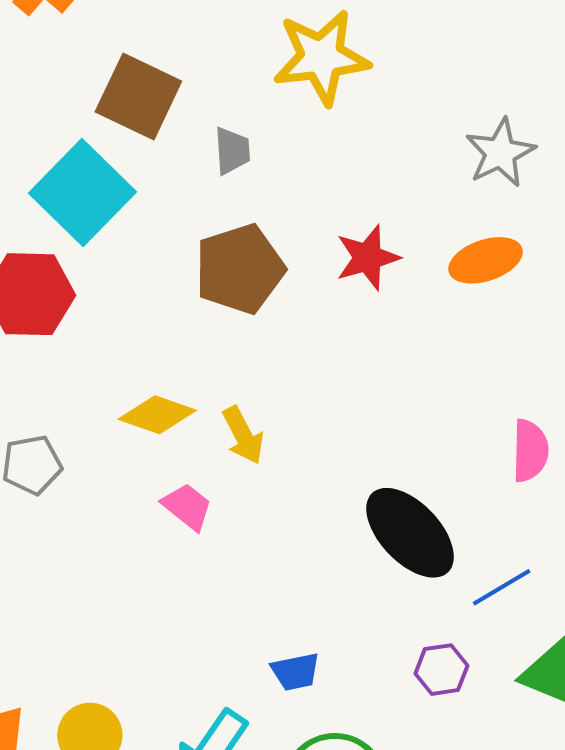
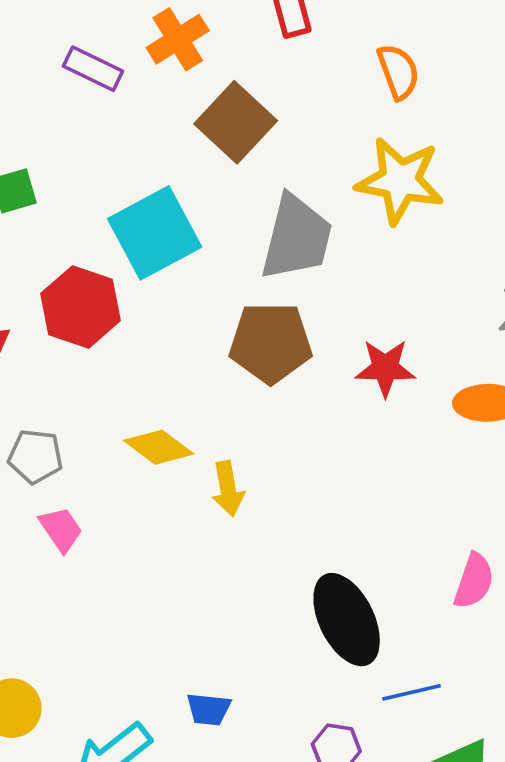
brown square: (138, 97) -> (236, 122), moved
gray trapezoid: (232, 151) -> (296, 238), size x2.0
pink trapezoid: (187, 507) -> (61, 529), moved

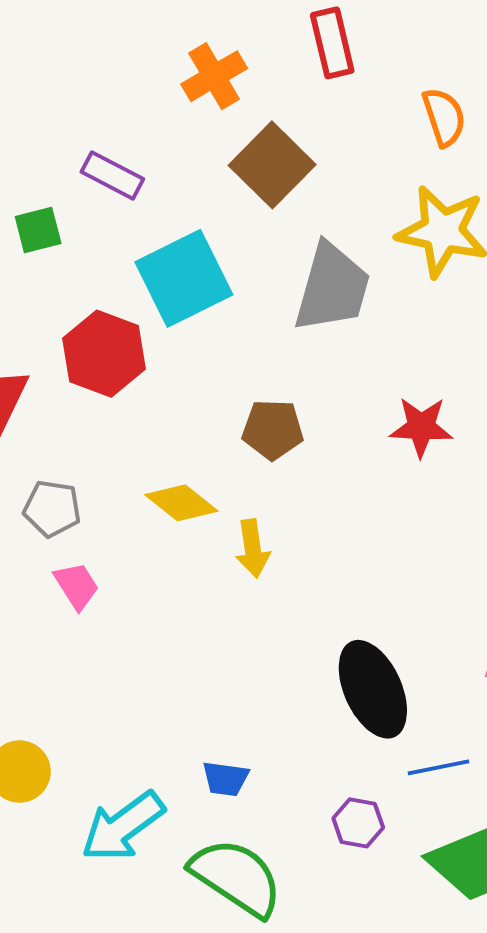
purple rectangle: (93, 69) -> (112, 175), moved
brown pentagon: (271, 343) -> (273, 430), moved, size x0.7

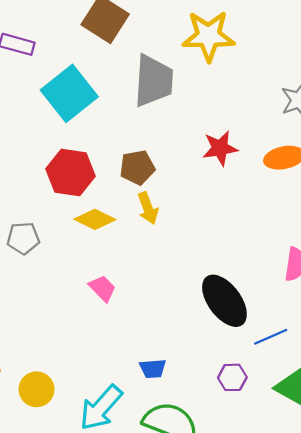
red hexagon: (104, 354) -> (71, 173), moved
yellow arrow: (253, 548) -> (148, 208), moved
pink trapezoid: (77, 586) -> (102, 288), moved

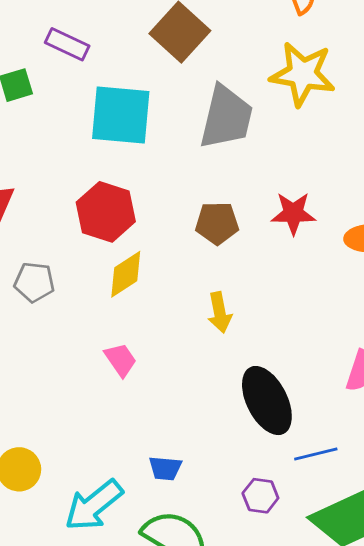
cyan square: (69, 93) -> (121, 115), turned 34
brown pentagon: (137, 167) -> (217, 223), moved
yellow arrow: (148, 208) -> (220, 312), moved
yellow diamond: (95, 219) -> (126, 274), turned -69

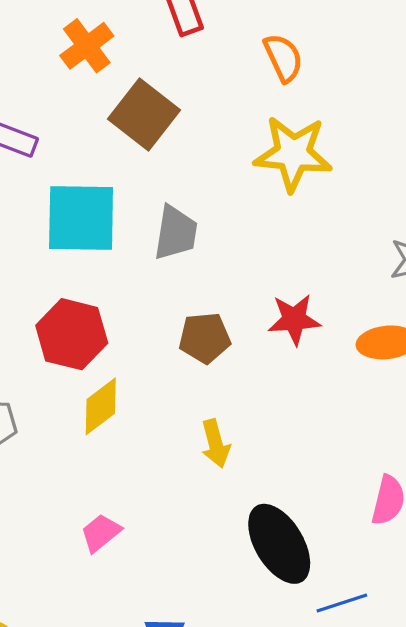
gray trapezoid: (226, 117) -> (176, 233), moved, size x0.7
pink trapezoid: (120, 360) -> (101, 533), moved, turned -90

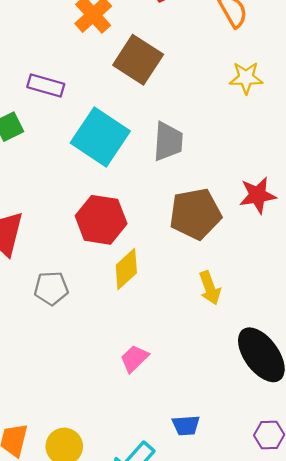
yellow star: (293, 154) -> (246, 78), size x0.6
cyan square: (81, 218) -> (100, 137), turned 38
brown pentagon: (205, 338) -> (195, 214), size x1.4

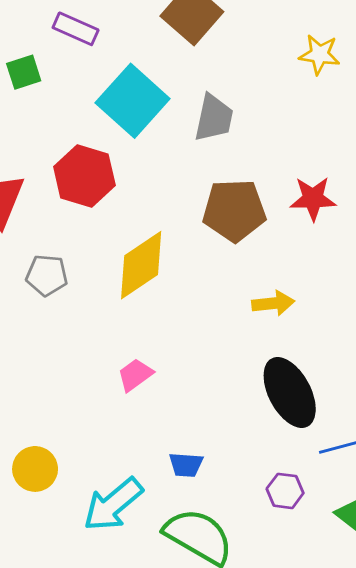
red hexagon: (101, 220) -> (84, 176), moved
yellow diamond: (126, 269) -> (141, 265), size x1.4
yellow arrow: (210, 288) -> (273, 303), moved, turned -84

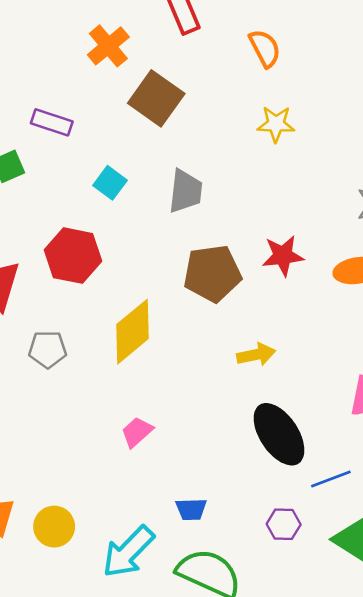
cyan square: (133, 101) -> (110, 183), size x0.5

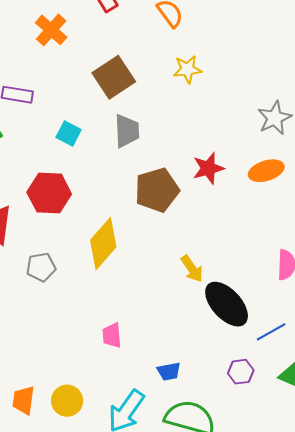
brown square: (156, 98) -> (114, 77), moved, turned 30
yellow arrow: (256, 355) -> (192, 269), moved, turned 76
pink trapezoid: (137, 432) -> (112, 335), moved, turned -44

